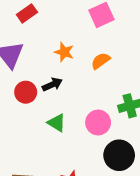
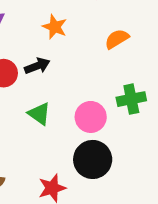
orange semicircle: (101, 61) -> (117, 39), moved
black circle: (119, 155) -> (93, 159), moved

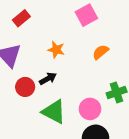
green triangle: (39, 114) -> (54, 112), size x1.5

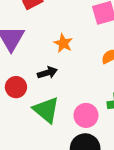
red circle: (25, 87) -> (16, 87), moved

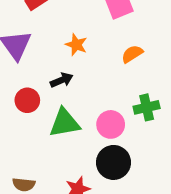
green triangle: (46, 110) -> (65, 123), turned -44

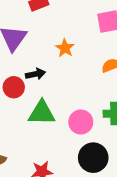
black arrow: (62, 80) -> (35, 74), moved
black circle: (113, 162) -> (93, 158), moved

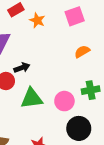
orange star: (65, 48) -> (37, 20), moved

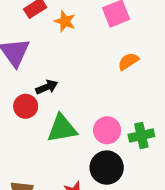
green cross: (91, 90) -> (141, 135), moved
black circle: (79, 128) -> (107, 168), moved

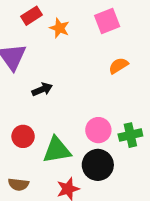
red circle: (26, 106) -> (23, 136), moved
green triangle: (62, 128) -> (57, 150), moved

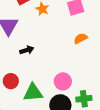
green cross: (130, 135) -> (84, 99), moved

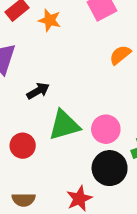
green triangle: (33, 93) -> (64, 125), moved

